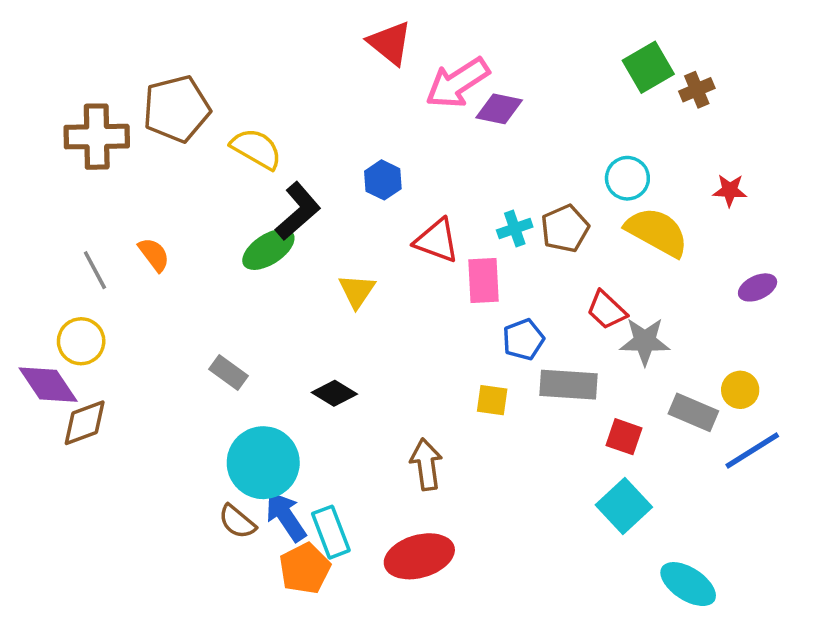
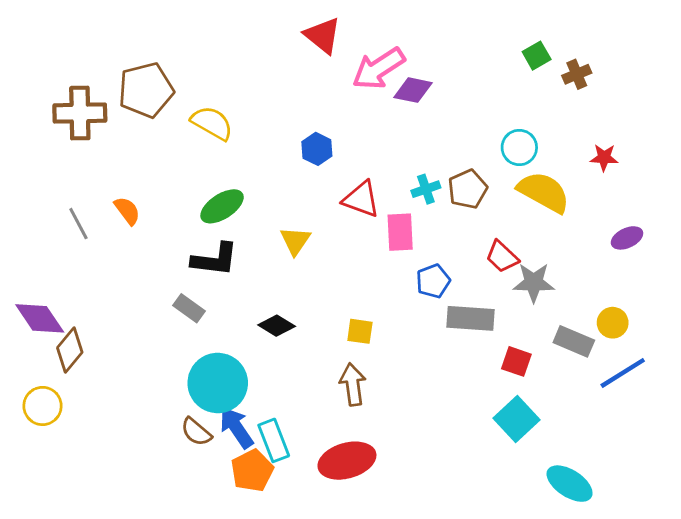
green square: (648, 67) -> (537, 56), size x0.7
black L-shape: (298, 211) -> (215, 260), moved, turned 48
yellow circle: (81, 341) -> (43, 406), moved
yellow square: (492, 400) -> (360, 331), moved
brown diamond: (85, 423) -> (70, 350), turned -30

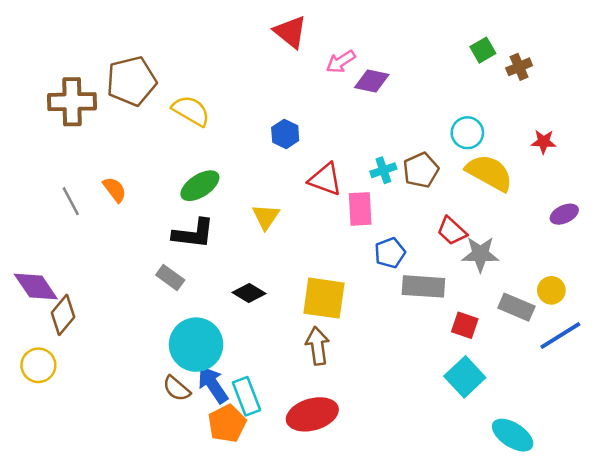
pink arrow: (379, 68) -> (341, 62), size x0.6
yellow square: (360, 331) -> (324, 298), size x1.8

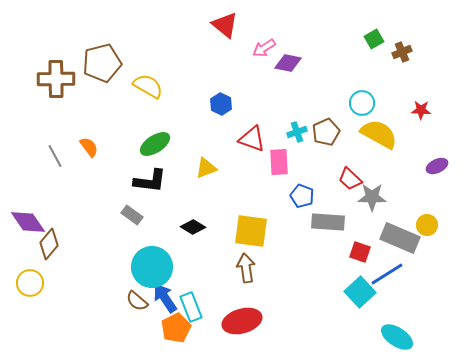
yellow triangle: (266, 217) -> (206, 168), turned 35
blue pentagon: (390, 253) -> (302, 196), turned -30
gray rectangle: (516, 307) -> (400, 238), size x1.4
blue line: (560, 336) -> (387, 274), moved

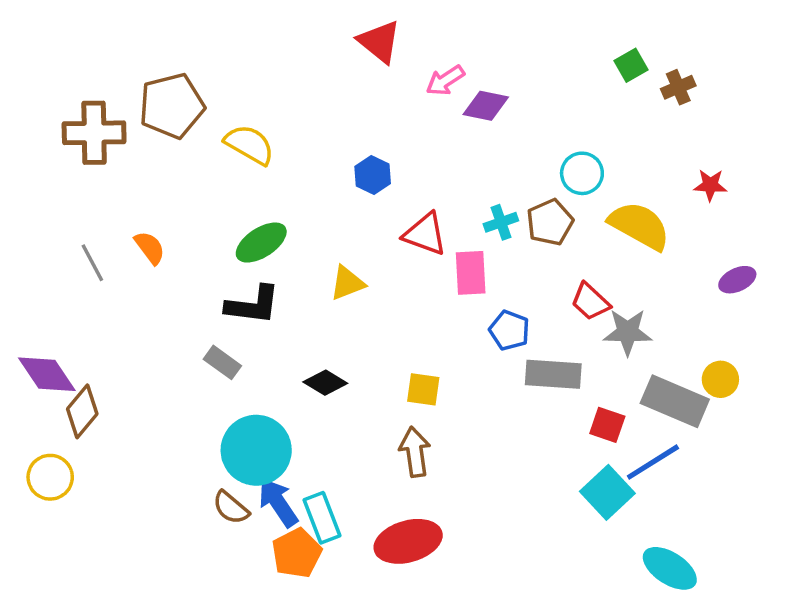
cyan circle: (362, 103) -> (582, 173), moved
yellow square: (251, 231) -> (423, 389), size x0.6

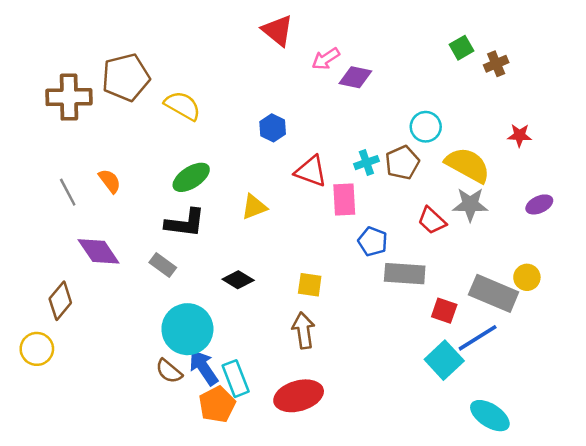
gray star: (628, 332) -> (470, 204), moved
purple diamond: (47, 374) -> (99, 251), moved

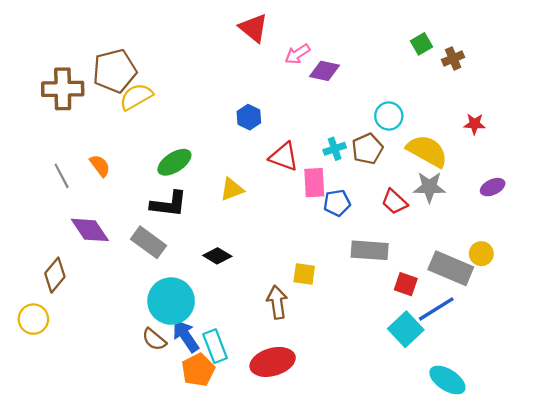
yellow semicircle: (183, 106) -> (136, 97), moved, turned -60
blue pentagon: (373, 242) -> (337, 203), moved, turned -30
gray rectangle: (163, 265) -> (148, 242), size x1.4
yellow square: (310, 285) -> (304, 274), moved

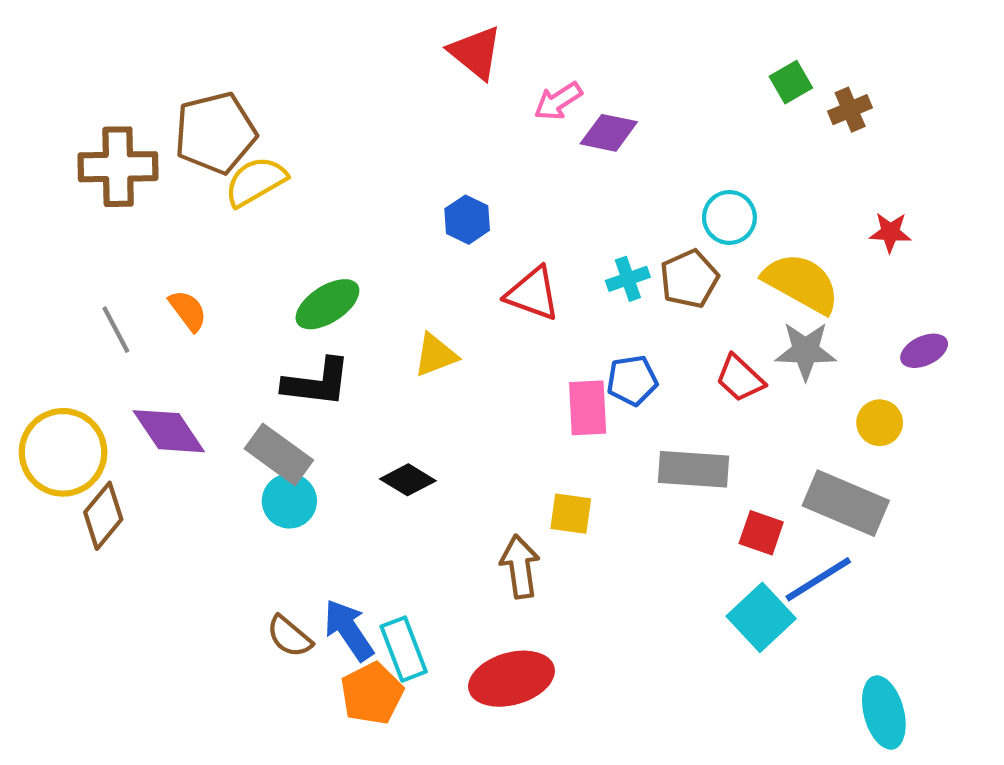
pink rectangle: (314, 183) -> (588, 408), moved
yellow circle: (481, 254) -> (880, 423), moved
cyan circle: (171, 301) -> (289, 501), moved, size x0.6
yellow circle: (33, 319) -> (63, 452), moved, size x1.5
cyan ellipse: (447, 380) -> (884, 713), moved, turned 42

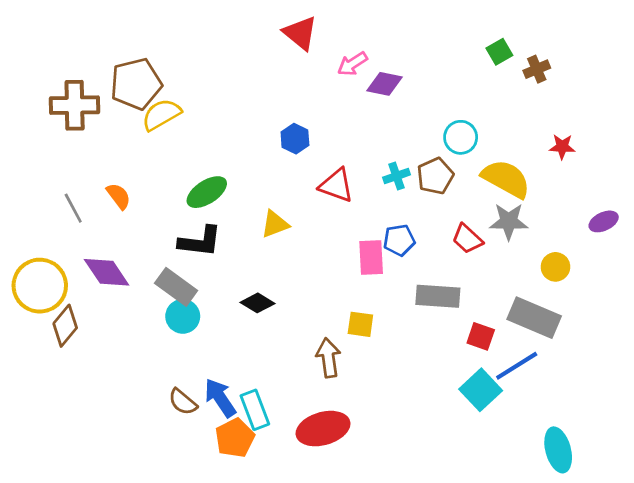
purple ellipse: (924, 351) -> (604, 221), moved

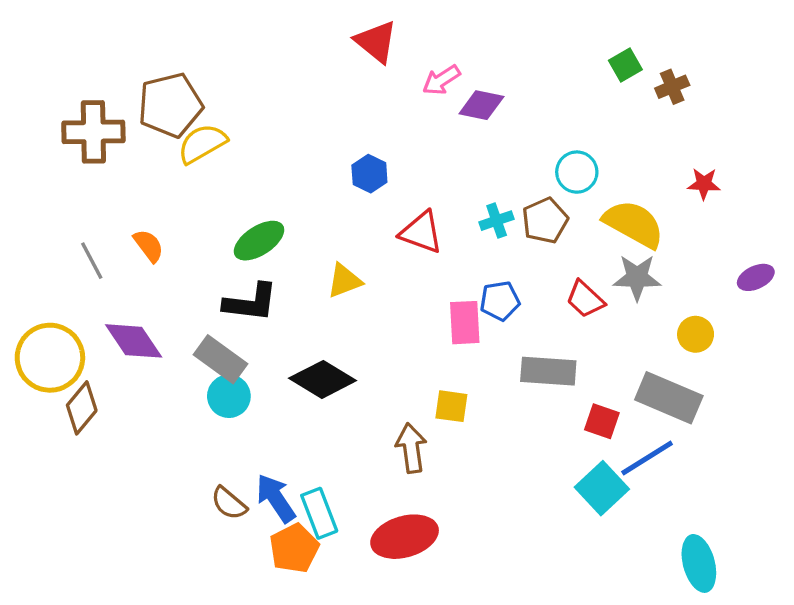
black diamond: (258, 303) -> (323, 379), size x1.5

